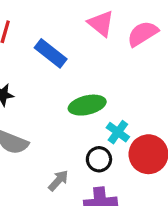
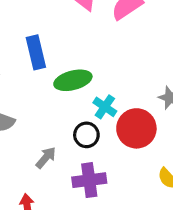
blue rectangle: (51, 53) -> (36, 52), moved, turned 40

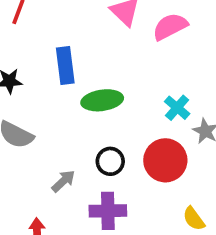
cyan cross: (105, 107) -> (177, 108), moved

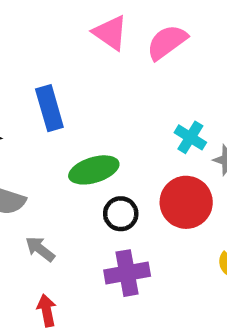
green ellipse: (102, 100) -> (94, 170), moved
gray arrow: (63, 181) -> (40, 249), moved, turned -90

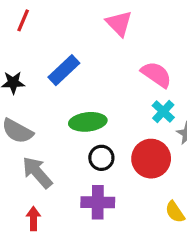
pink semicircle: (167, 42) -> (156, 74), moved, turned 60
blue rectangle: (49, 108) -> (64, 70), turned 52
gray arrow: (40, 249) -> (37, 172), size x1.5

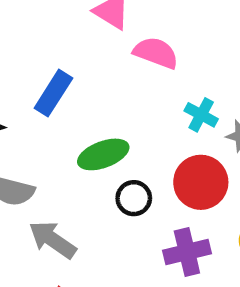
pink semicircle: (156, 74) -> (156, 53), moved
purple cross: (98, 202) -> (187, 252), moved

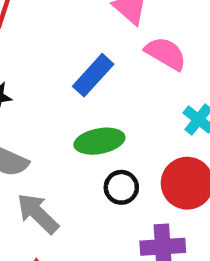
blue rectangle: (53, 93) -> (93, 75), moved

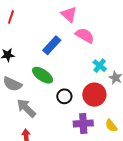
green ellipse: (99, 141) -> (43, 75), moved, turned 45

